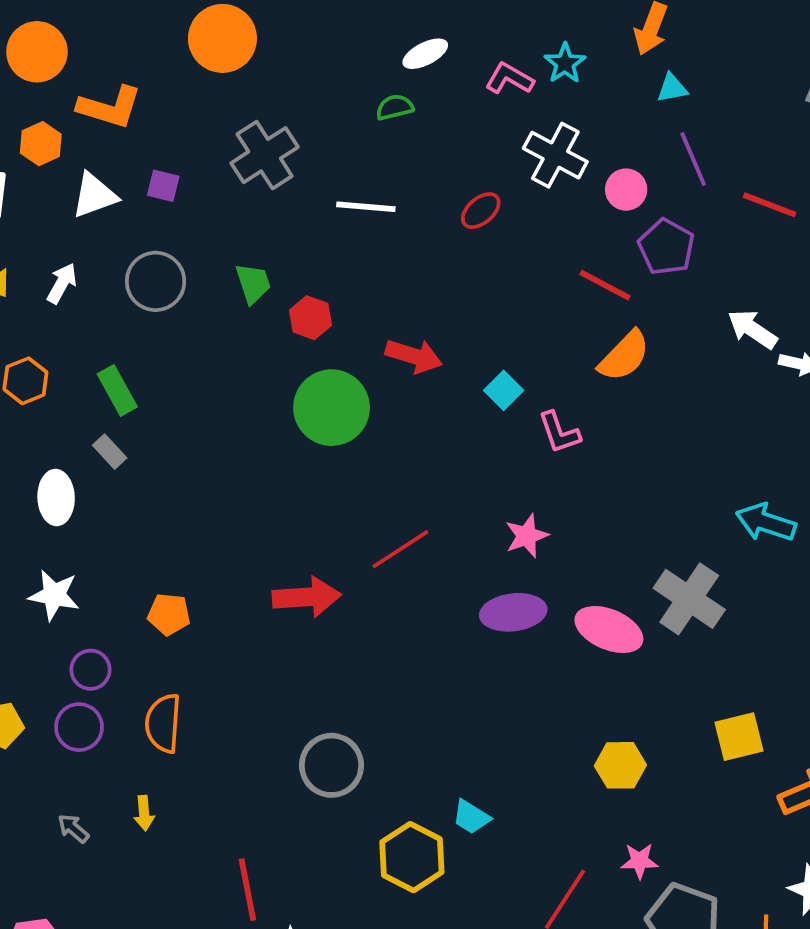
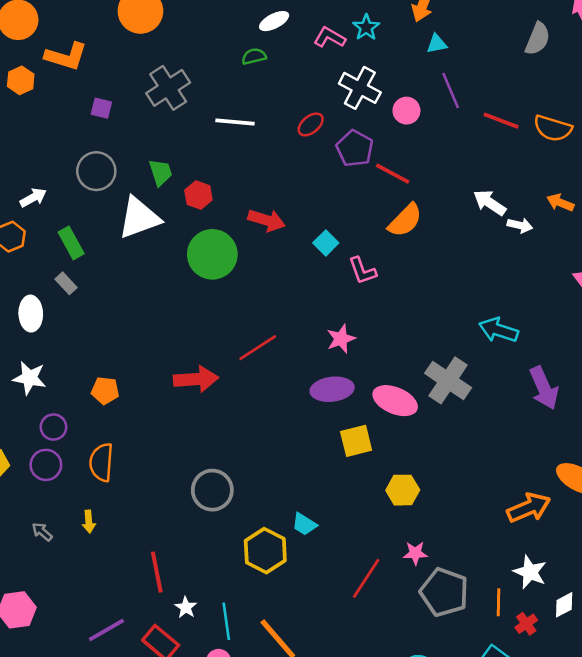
white triangle: (94, 195) -> (139, 218), moved, size x1.4
purple pentagon: (666, 247) -> (355, 148), moved
white arrow: (62, 283) -> (33, 198), moved, turned 32
yellow square: (739, 737) -> (356, 441), moved

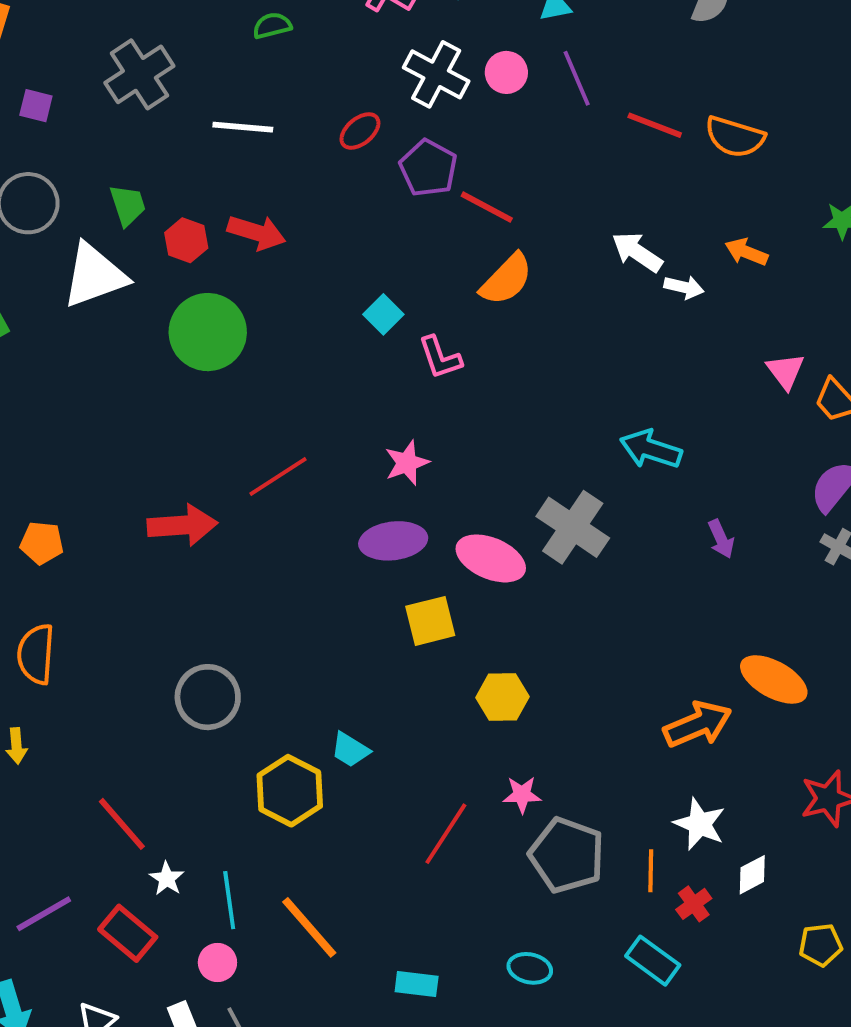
pink circle: (406, 111) -> (506, 72), moved
red arrow: (267, 220) -> (257, 232), moved
purple arrow: (544, 388) -> (721, 539), size x0.6
red line: (157, 572) -> (122, 824), turned -30

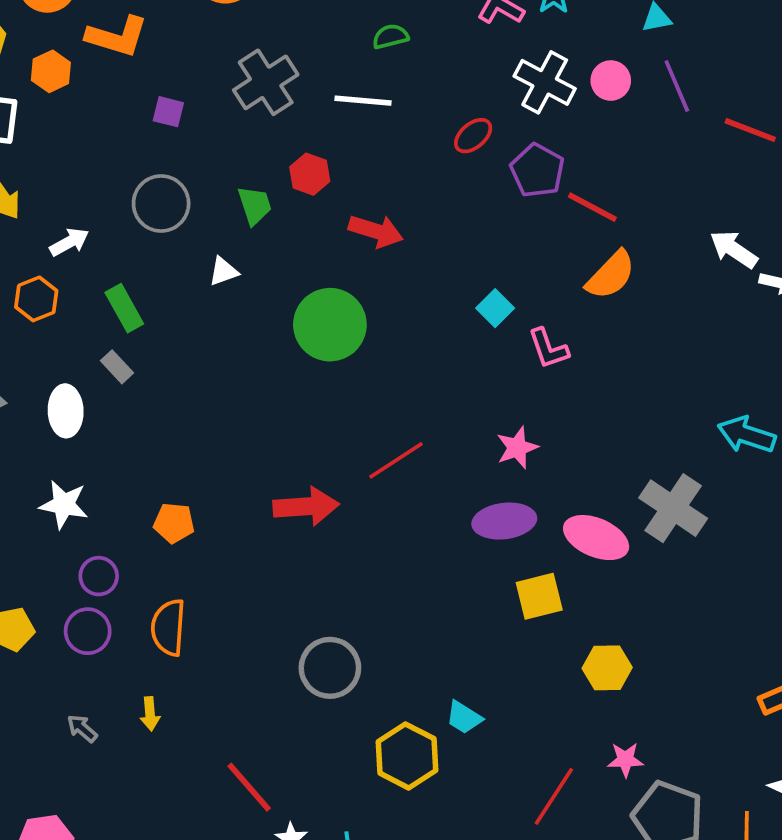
white line: (243, 127) -> (363, 101), moved
red hexagon: (186, 240) -> (310, 174), moved
white triangle: (95, 275) -> (223, 271), size x0.5

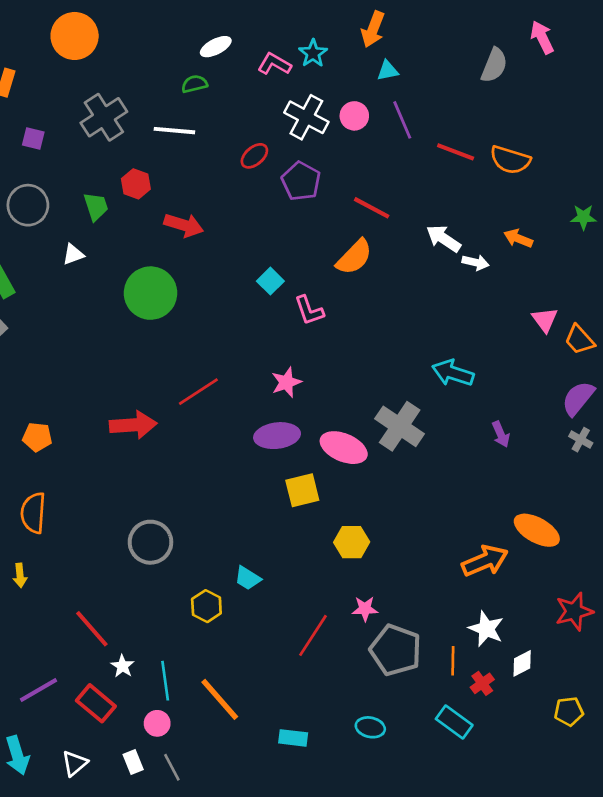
red line: (592, 207) -> (372, 208), moved
yellow hexagon: (407, 756) -> (206, 606), size x0.7

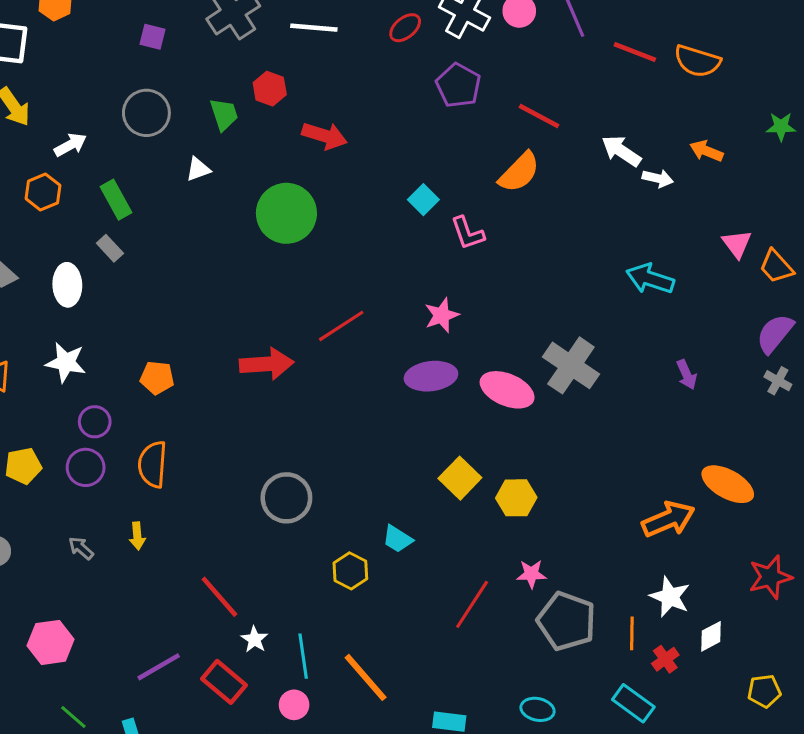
red ellipse: (254, 156) -> (405, 28), moved
cyan arrow: (453, 373) -> (650, 279), moved
yellow square: (302, 490) -> (460, 478), moved, turned -32

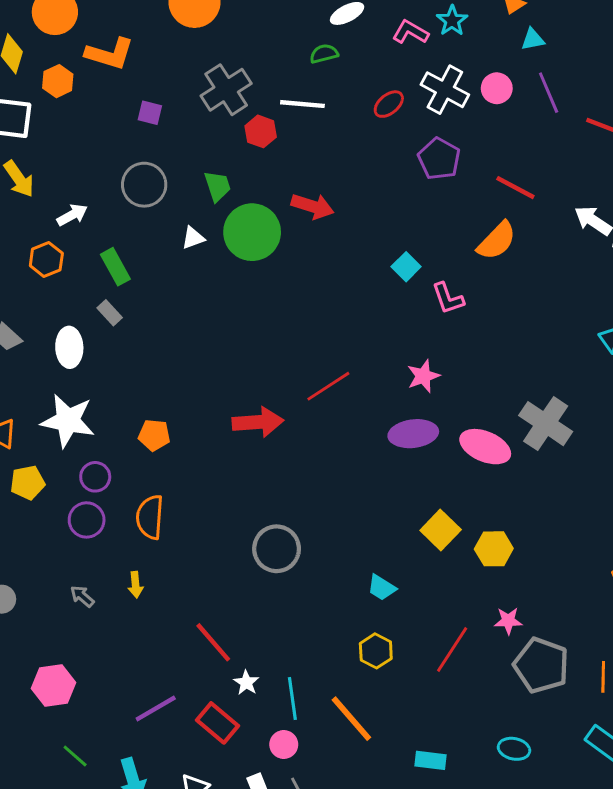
red hexagon: (270, 89) -> (261, 131), moved
green circle: (286, 213) -> (252, 232), moved
white star: (66, 362) -> (68, 421), size x1.4
yellow pentagon: (23, 466) -> (28, 483), moved
yellow hexagon: (350, 571) -> (376, 651), moved

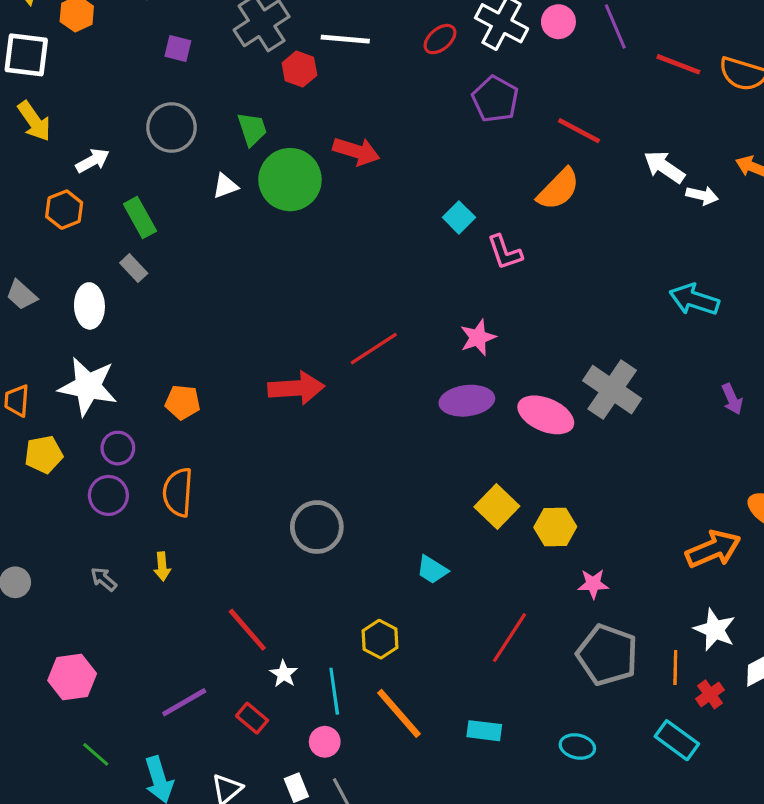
pink star: (508, 621) -> (593, 584), moved
yellow hexagon: (376, 651) -> (380, 639), moved
red rectangle: (218, 723) -> (252, 718), size x0.7
cyan rectangle: (431, 760) -> (484, 731), moved

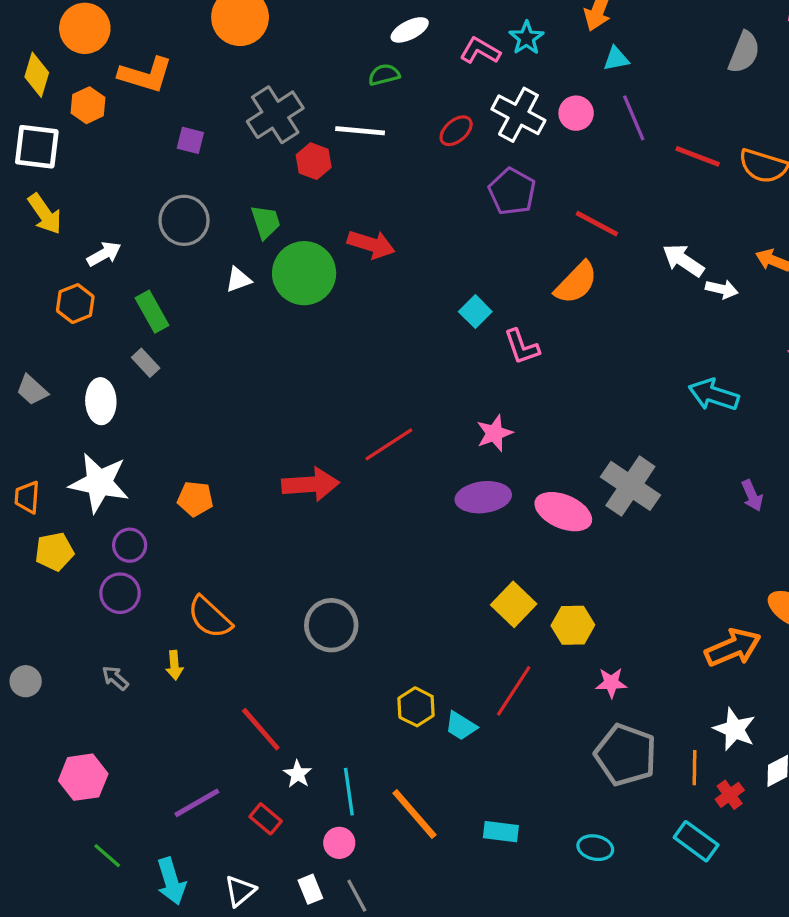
orange semicircle: (178, 492) -> (210, 617), moved, turned -51
cyan trapezoid: (432, 570) -> (461, 726), moved
red line: (509, 638) -> (514, 691), moved
yellow hexagon: (380, 639) -> (416, 707), moved

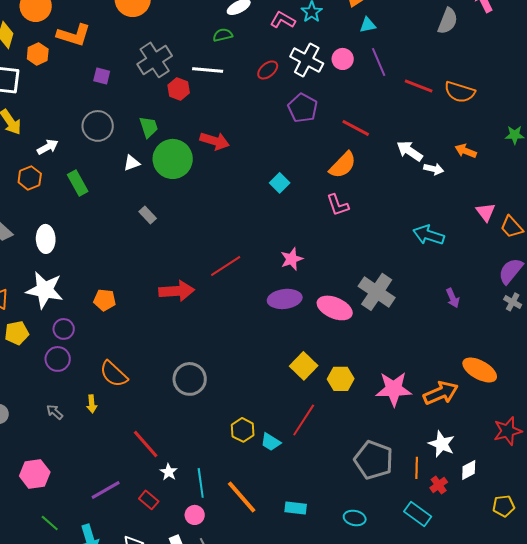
pink L-shape: (522, 347) -> (338, 205), moved
gray rectangle: (146, 363) -> (148, 215), moved
pink star: (611, 683) -> (394, 389), moved, size x1.8

